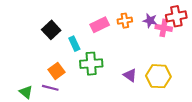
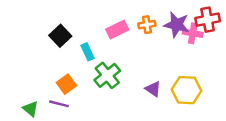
purple star: (150, 21) -> (177, 25), size x1.5
green cross: (91, 64) -> (107, 75), turned -35

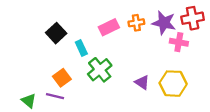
pink cross: (193, 33) -> (179, 42), moved

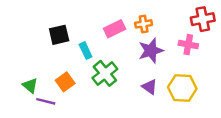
purple star: (164, 23) -> (151, 51), moved, turned -30
black square: (56, 33) -> (59, 35), turned 30
purple line: (55, 96) -> (46, 101), moved
green triangle: (29, 101) -> (30, 86), moved

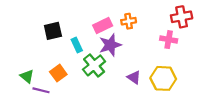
purple star: (151, 51) -> (110, 45), moved

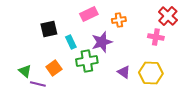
red cross: (182, 17) -> (168, 16), turned -36
pink rectangle: (103, 25) -> (89, 14), moved
green cross: (94, 65) -> (87, 61), turned 30

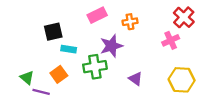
pink cross: (156, 37) -> (171, 40), turned -35
cyan rectangle: (71, 42) -> (69, 49), moved, turned -56
yellow hexagon: (151, 73) -> (182, 80), moved

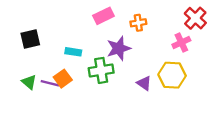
black square: (53, 32) -> (30, 39), moved
yellow hexagon: (182, 80) -> (172, 75), moved
purple line: (41, 92) -> (50, 83), moved

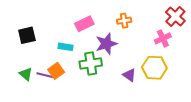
pink rectangle: (103, 16) -> (84, 24), moved

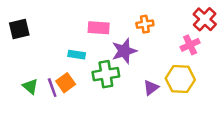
pink rectangle: (84, 24) -> (99, 28), turned 30
black square: (27, 35) -> (19, 29), moved
purple line: (45, 75) -> (52, 88), turned 56
purple triangle: (129, 75) -> (151, 88), turned 48

